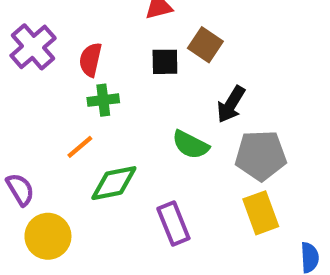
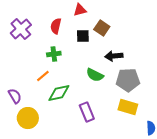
red semicircle: (90, 60) -> (56, 26), moved
black arrow: (231, 104) -> (114, 56), turned 54
yellow rectangle: (261, 213) -> (128, 107), turned -54

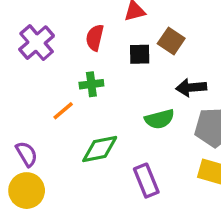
green semicircle: (95, 75) -> (160, 119), turned -42
orange line: (43, 76) -> (63, 111), moved
yellow circle: (28, 118) -> (27, 191), moved

